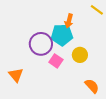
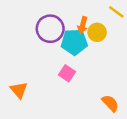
purple circle: (41, 44) -> (50, 29), moved
yellow circle: (80, 55) -> (97, 32), moved

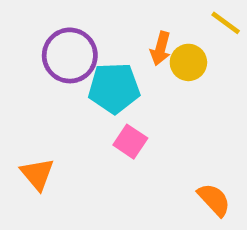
purple circle: (50, 29) -> (70, 55), moved
cyan pentagon: (74, 42) -> (114, 88), moved

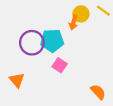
purple circle: (70, 55) -> (32, 43), moved
yellow circle: (188, 62) -> (81, 14), moved

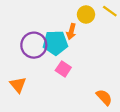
orange arrow: (73, 22) -> (71, 32), moved

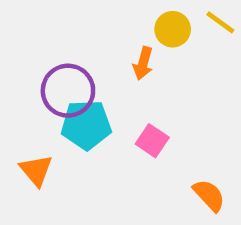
cyan pentagon: (55, 43) -> (86, 125), moved
pink square: (63, 69) -> (152, 141), moved

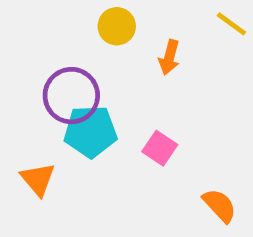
yellow circle: (173, 29) -> (117, 26), moved
orange arrow: (143, 63) -> (169, 57), moved

